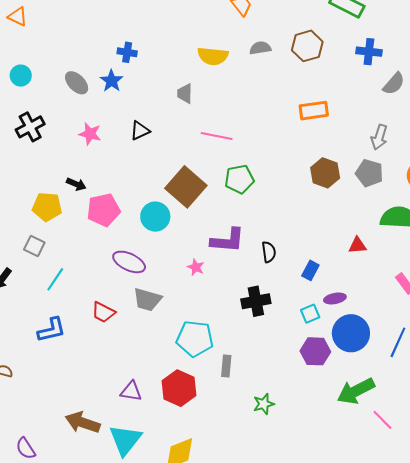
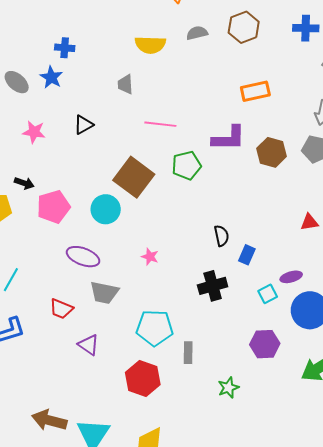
purple L-shape: (228, 240) -> (229, 138), moved
blue rectangle: (310, 270) -> (247, 255), moved
purple hexagon: (315, 351) -> (265, 344), moved
purple triangle: (131, 391) -> (89, 345), moved, turned 30

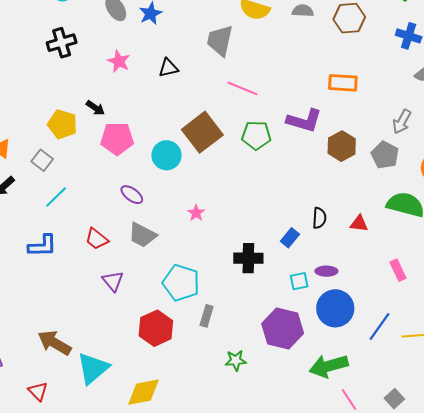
gray trapezoid: (125, 84) -> (220, 41), size x1.6
black semicircle: (221, 236) -> (319, 218), moved
purple ellipse: (83, 257) -> (132, 195), size x0.7
purple hexagon: (265, 344) -> (283, 329), size x1.4

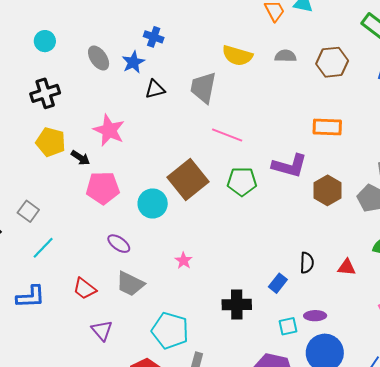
pink star: (119, 61) -> (109, 130), moved, size x1.4
black triangle: (168, 68) -> (155, 89), moved
yellow pentagon: (62, 124) -> (51, 142), moved

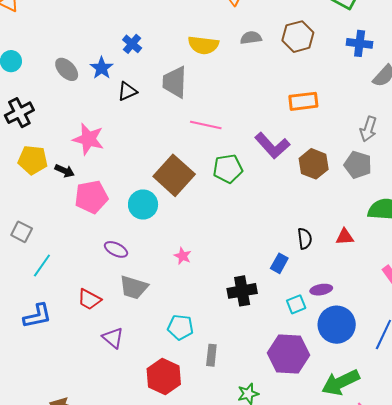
blue cross: (154, 37) -> (132, 44), moved, turned 30
purple L-shape: (290, 166) -> (272, 146), turned 42
cyan pentagon: (170, 331) -> (180, 327), size x0.7

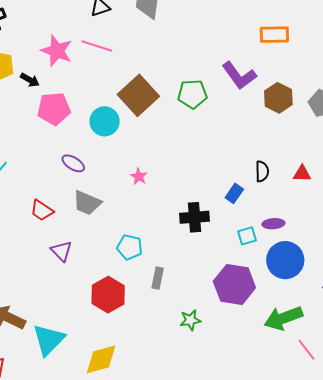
pink line: (206, 125) -> (97, 46), moved

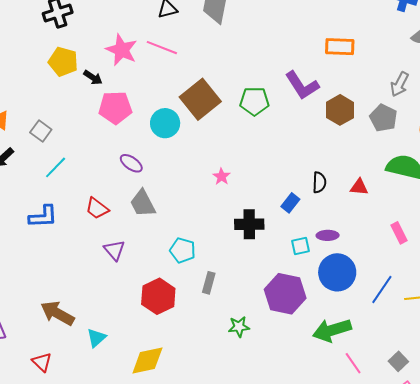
pink star: (139, 176) -> (221, 177), moved
gray trapezoid: (87, 203) -> (143, 203), turned 36
cyan triangle: (49, 340) -> (96, 338), size x0.6

